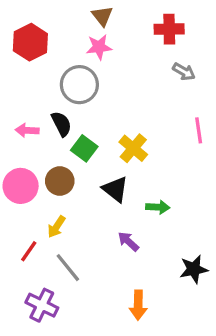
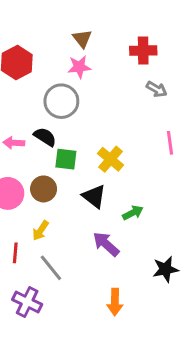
black semicircle: (61, 124) -> (45, 137), turned -30
green square: (84, 148) -> (66, 159), turned -30
green arrow: (158, 207) -> (133, 213), turned -30
purple arrow: (128, 241) -> (106, 244), size x1.4
red line: (29, 251) -> (15, 253), turned -30

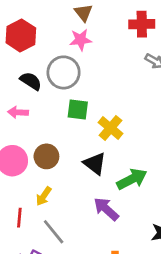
black semicircle: (45, 137) -> (31, 81), moved
green square: (66, 159) -> (78, 109), moved
green arrow: (133, 213) -> (132, 179), size x1.5

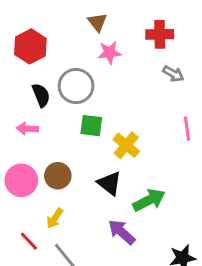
pink star: (81, 40) -> (109, 53), moved
black semicircle: (31, 81) -> (41, 95), turned 35
red line: (19, 218) -> (29, 241), turned -48

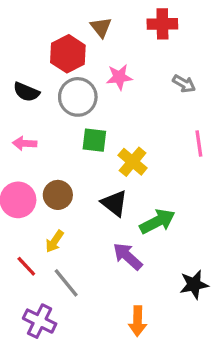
red cross: (160, 34) -> (162, 24), moved
red hexagon: (30, 46) -> (68, 54), moved
pink star: (109, 53) -> (119, 77), moved
black semicircle: (41, 95) -> (26, 92), moved, turned 135

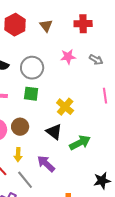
red hexagon: (68, 54) -> (15, 25), moved
pink star: (119, 77) -> (68, 57), moved
green square: (94, 140) -> (31, 94), moved
yellow arrow: (55, 241) -> (18, 155), turned -32
purple arrow: (128, 256) -> (46, 164), moved

